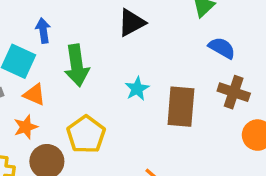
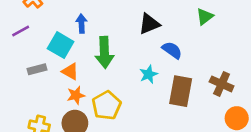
blue semicircle: (222, 48) -> (172, 50), moved
orange star: (26, 127) -> (76, 95), moved

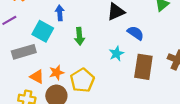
green arrow: (104, 52) -> (79, 36), size x0.7
gray rectangle: (37, 69) -> (24, 52), size x1.5
orange triangle: (70, 71) -> (37, 77), moved

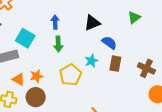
blue arrow: (60, 13) -> (55, 22), moved
brown rectangle: (143, 67) -> (115, 64), moved, size x0.7
yellow pentagon: (82, 80) -> (70, 75), moved

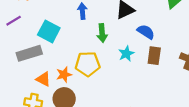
green arrow: (58, 44) -> (102, 33), moved
yellow pentagon: (70, 75) -> (88, 64), moved, turned 30

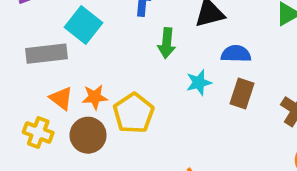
blue semicircle: (146, 32) -> (236, 54), turned -42
yellow pentagon: (88, 64) -> (134, 113), moved, turned 30

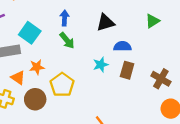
green arrow: (167, 43) -> (67, 41), moved, turned -42
orange star: (95, 97) -> (37, 67), moved

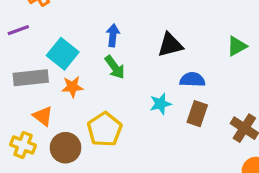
orange star: (37, 67) -> (72, 87), moved

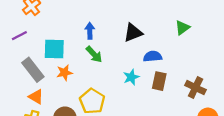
cyan square: (63, 54) -> (54, 49), turned -30
gray rectangle: (31, 78) -> (33, 70), turned 65
orange triangle: (43, 116) -> (36, 97), moved

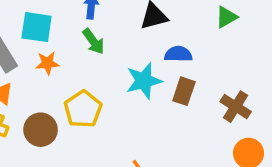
cyan star: (131, 77) -> (144, 81), size x1.5

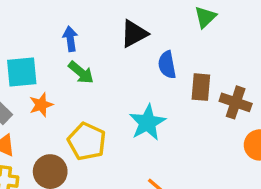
blue semicircle: (178, 54) -> (167, 65), turned -88
cyan star: (144, 81) -> (147, 123), moved
brown rectangle: (184, 91) -> (201, 87), moved

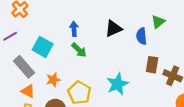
blue semicircle: (167, 65) -> (141, 36), moved
cyan square: (22, 72) -> (43, 47), turned 30
orange star: (41, 105) -> (53, 80), moved

